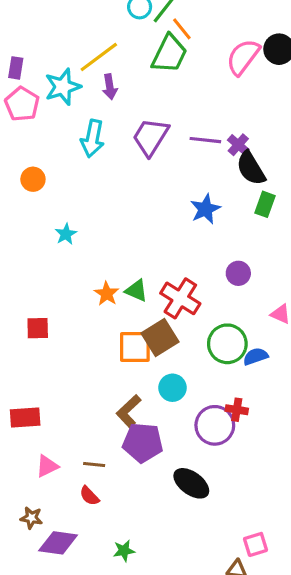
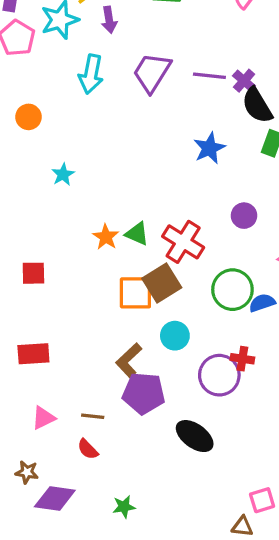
red rectangle: (25, 417) -> (33, 354), moved

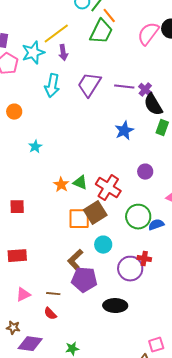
black ellipse: (195, 436) -> (115, 306), turned -35

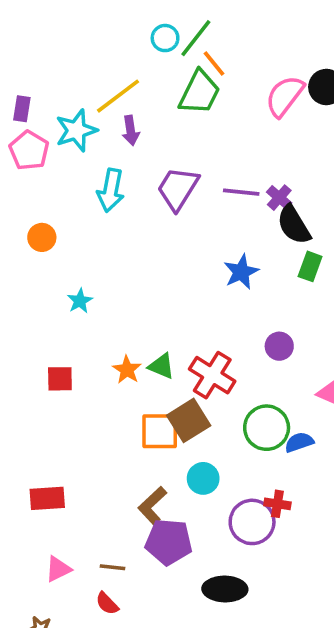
red square: (17, 207) -> (60, 379), moved

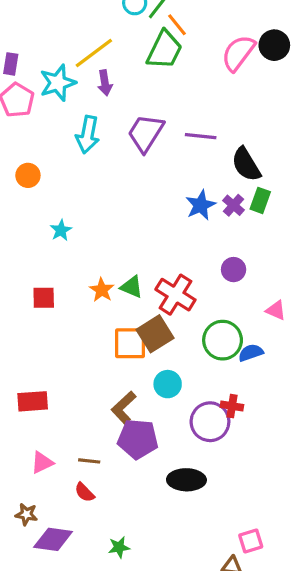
purple cross: (279, 198) -> (234, 205), moved

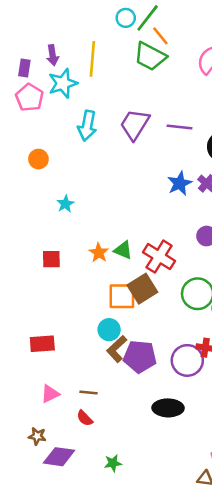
green trapezoid: (164, 50) -> (150, 56), turned 92
yellow line: (94, 53) -> (92, 59), turned -48
purple arrow: (105, 83) -> (53, 55), moved
cyan circle: (168, 384) -> (109, 330), moved
purple pentagon: (138, 439) -> (140, 357), moved

